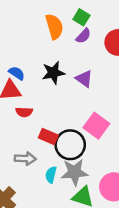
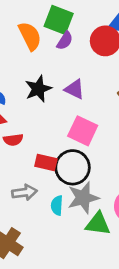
green square: (81, 17) -> (59, 20), size x1.5
pink square: (96, 126) -> (83, 131), moved

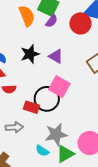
black circle: (73, 167) -> (47, 99), moved
cyan semicircle: (57, 205) -> (42, 151), moved, turned -64
green triangle: (98, 224) -> (65, 154), turned -42

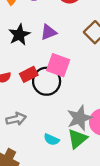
purple triangle: (56, 56) -> (48, 32), turned -42
red rectangle: (31, 107) -> (29, 74), moved, turned -35
gray star: (56, 134) -> (79, 118), moved

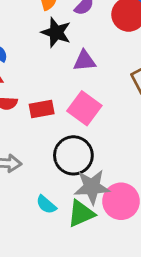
black star: (19, 35) -> (56, 32), moved, turned 30
black circle: (47, 81) -> (73, 155), moved

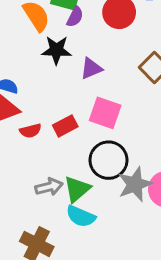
cyan semicircle: (46, 205) -> (81, 216), moved, size x1.4
green triangle: (81, 214) -> (77, 189), moved

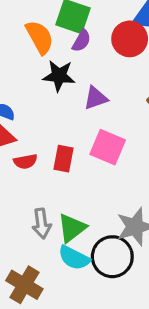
red rectangle: (65, 126) -> (63, 159), turned -55
black circle: (108, 160) -> (112, 257), moved
gray arrow: (49, 187) -> (42, 224), turned 92

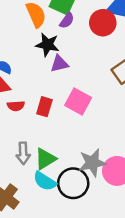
purple triangle: (96, 98) -> (59, 64), moved

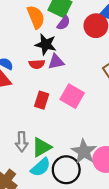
red semicircle: (16, 106) -> (37, 64), moved
gray star: (92, 163) -> (84, 152), turned -30
cyan semicircle: (45, 181) -> (41, 167), turned -75

